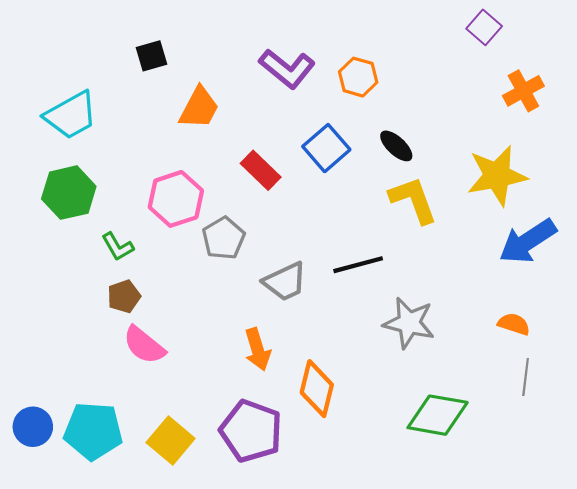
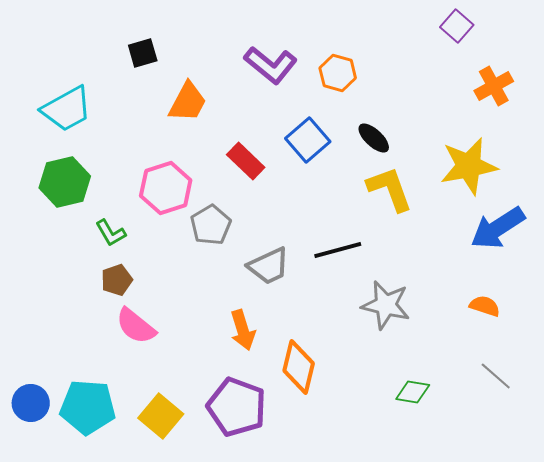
gray line: (526, 377) -> (496, 376), moved, turned -56
green diamond: (438, 415) -> (413, 392), size x0.6

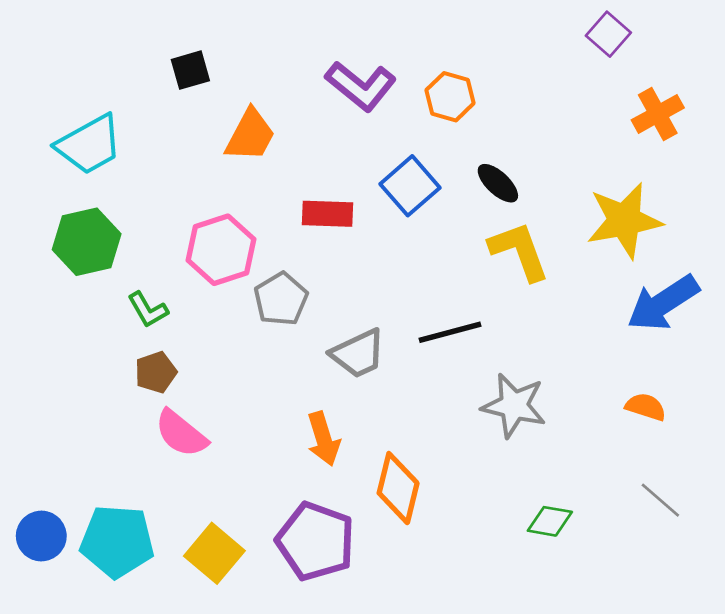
red rectangle: (246, 161) -> (328, 214), turned -42

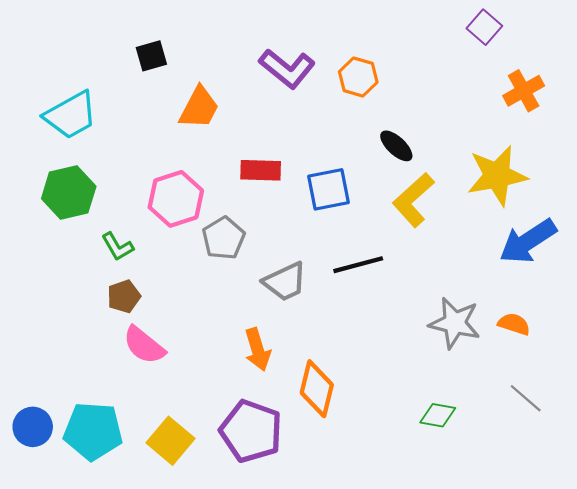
blue square: (410, 186) -> (328, 189), moved, turned 30
yellow L-shape: (519, 251) -> (413, 200), turned -112
gray star: (514, 406) -> (455, 323), moved

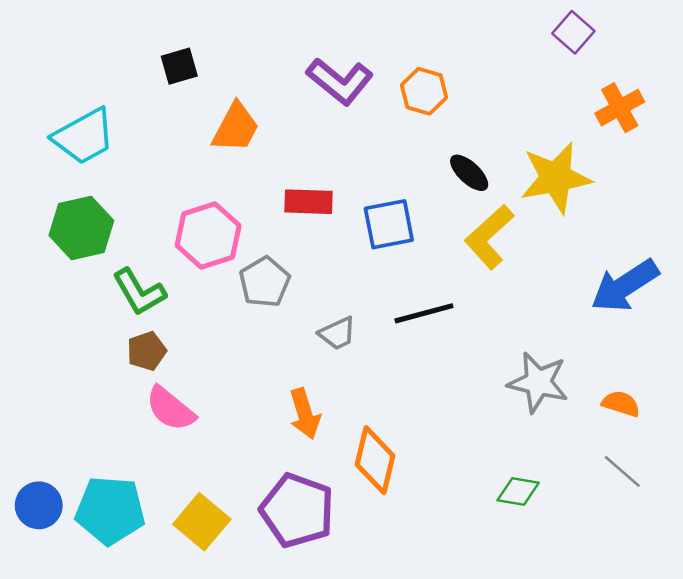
yellow star: (497, 176) -> (556, 178), moved
green L-shape: (117, 247) -> (139, 292), size x1.4
gray trapezoid: (285, 282) -> (337, 333), size x0.7
orange semicircle: (514, 324) -> (621, 404), moved

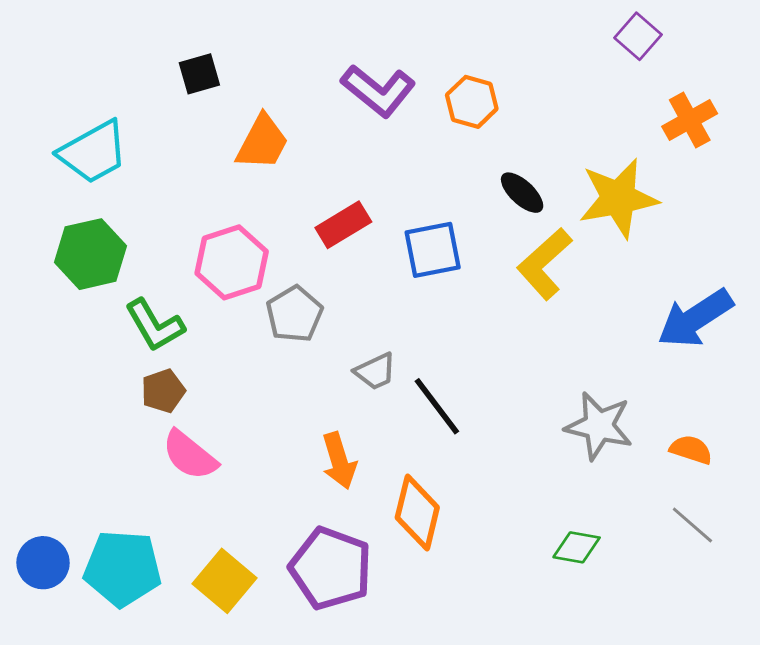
red rectangle: (309, 202) -> (343, 225), turned -33
black line: (424, 313) -> (437, 406), moved, turned 68

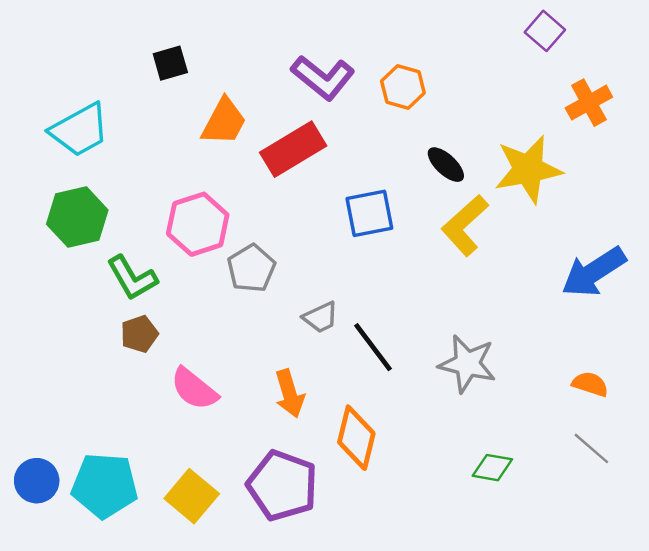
red rectangle: (343, 225) -> (293, 149), moved, size x1.4
gray star: (599, 426) -> (467, 364), moved
pink semicircle: (190, 455) -> (194, 389), moved

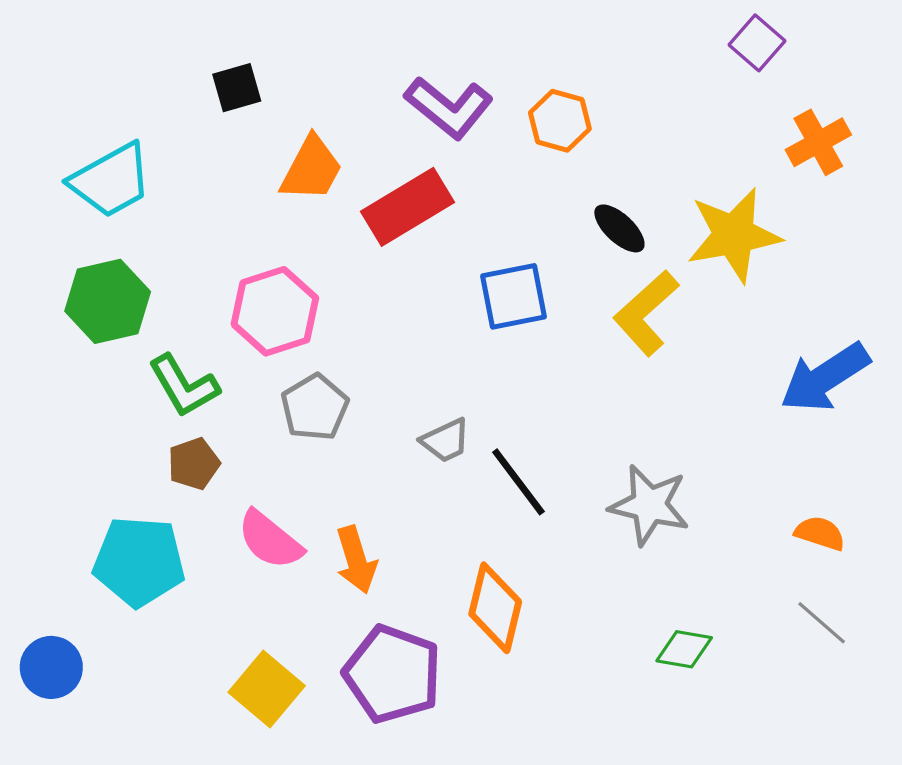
gray pentagon: (251, 268) -> (315, 407), moved
orange arrow: (290, 394) -> (356, 560), moved
cyan pentagon: (105, 485) -> (139, 561), moved

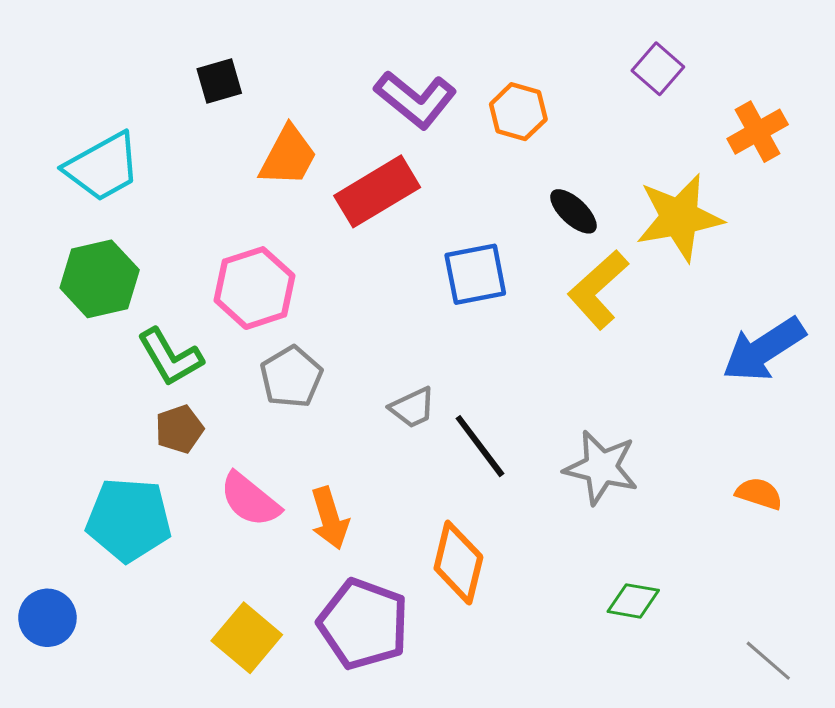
purple square: (757, 43) -> (658, 69), moved
gray line: (822, 623) -> (768, 661), moved

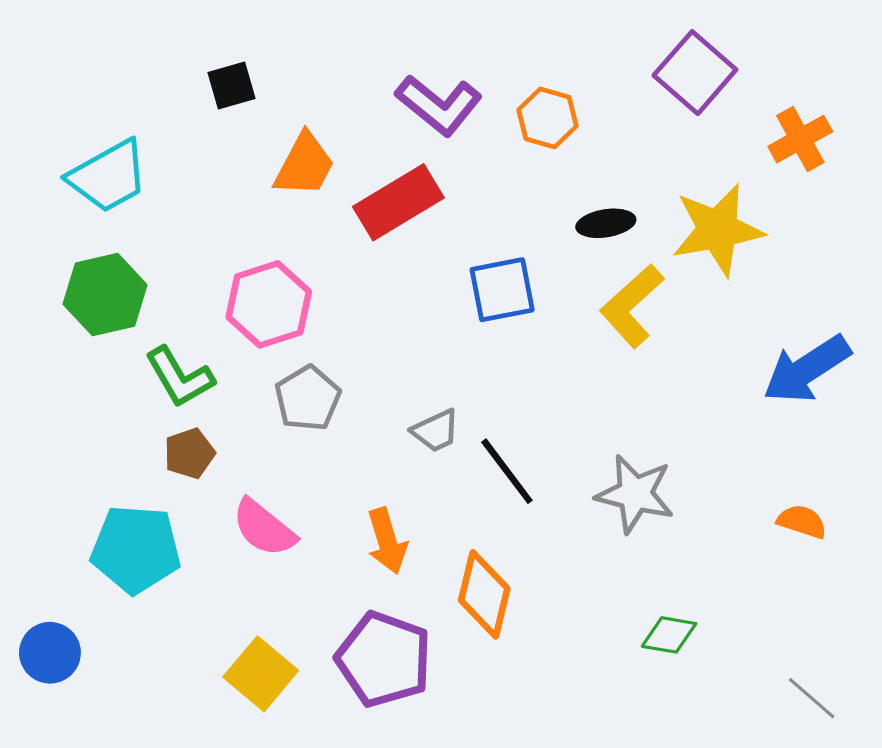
purple square: (658, 69) -> (695, 73), size x1.5
black ellipse: (573, 211) -> (606, 223), turned -52
orange arrow: (330, 518) -> (387, 541), moved

